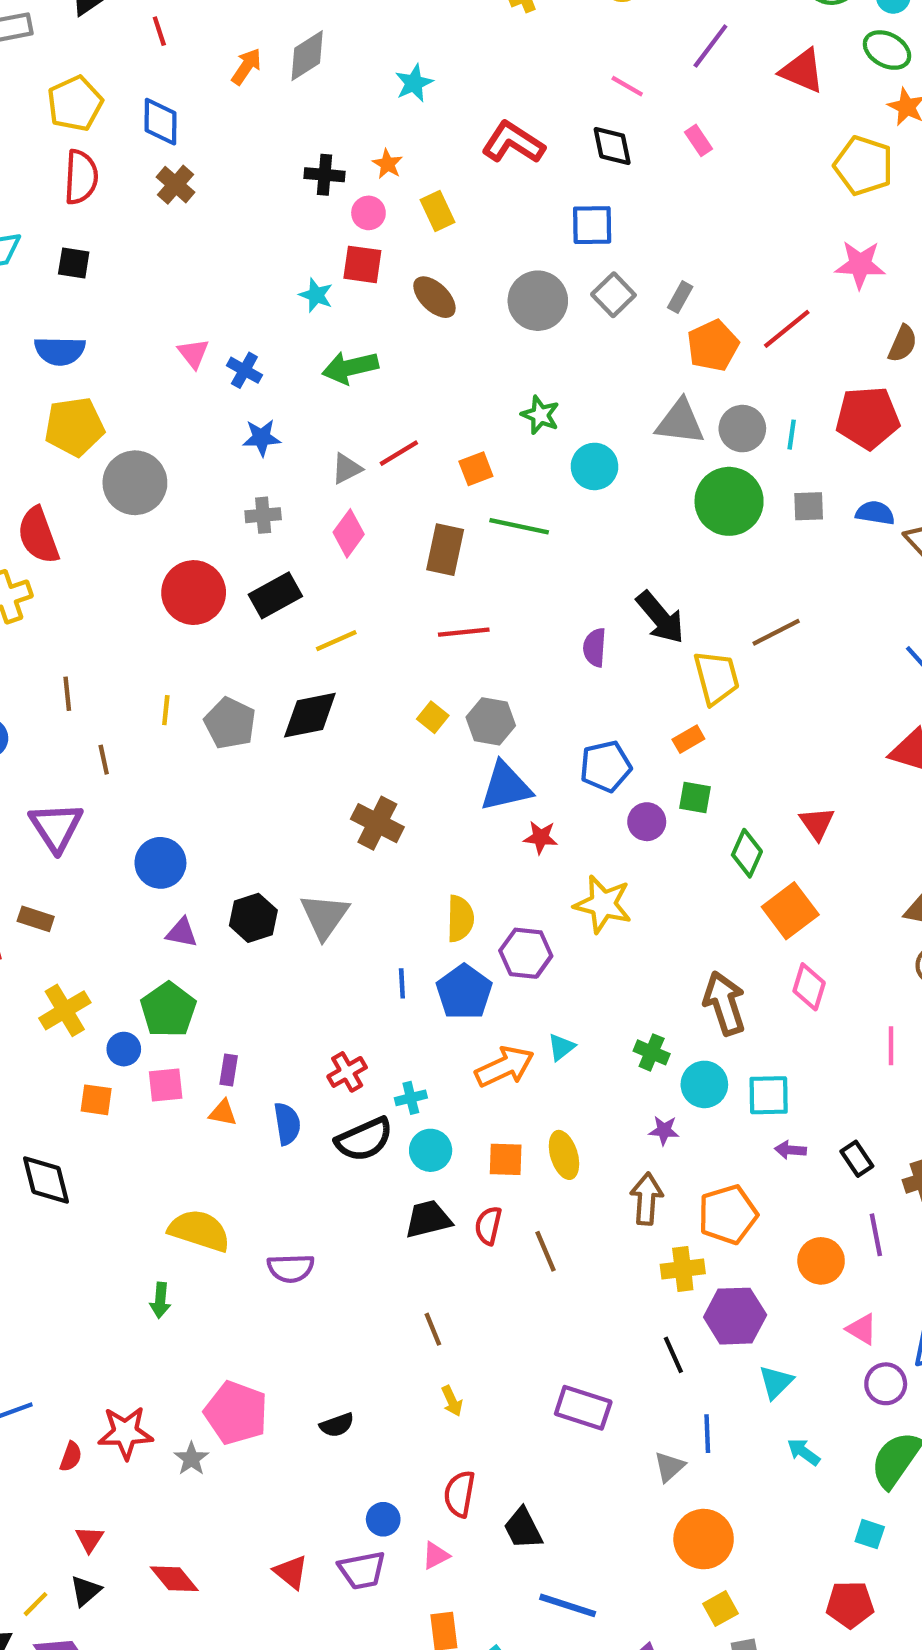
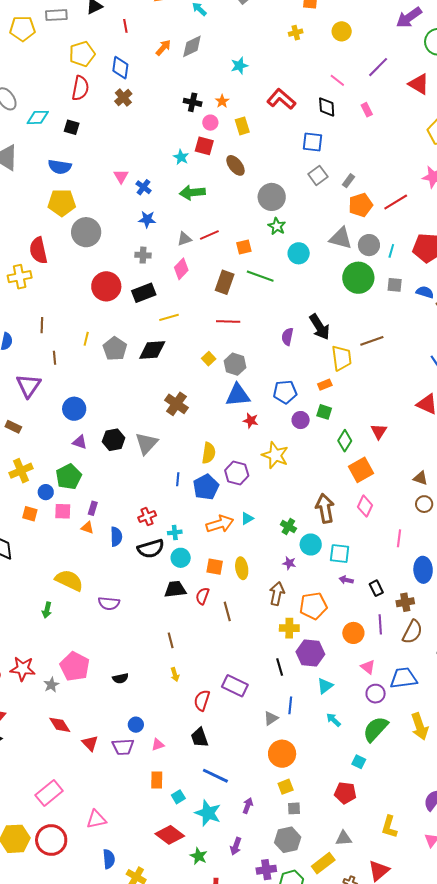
gray circle: (538, 301) -> (272, 197), moved
red semicircle: (459, 1494) -> (202, 700), moved
red diamond: (174, 1579) -> (60, 725), moved

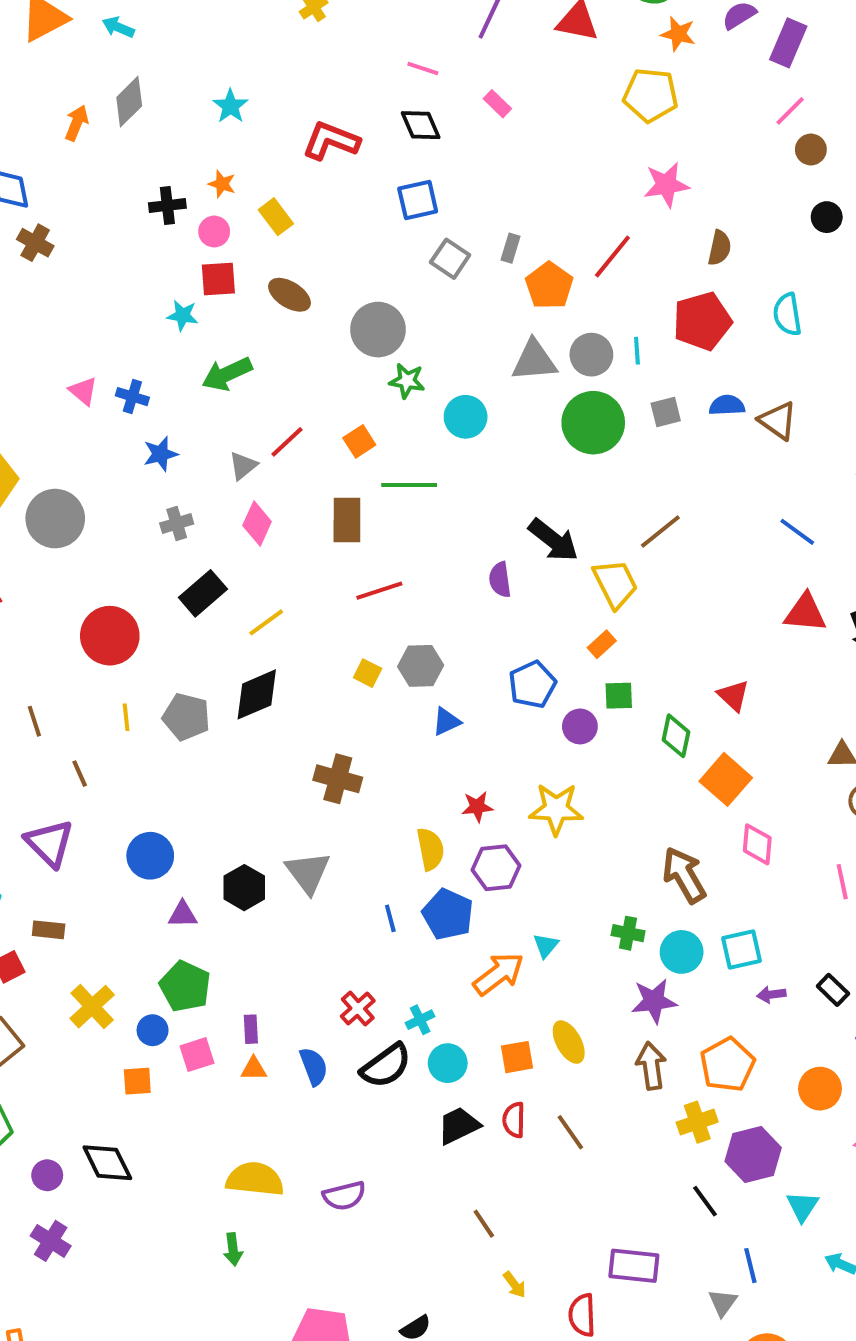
red circle: (106, 286) -> (110, 636), moved
blue triangle: (238, 395) -> (446, 722), size x0.6
red star: (251, 421) -> (477, 807), moved
purple star: (289, 563) -> (654, 1001), size x1.6

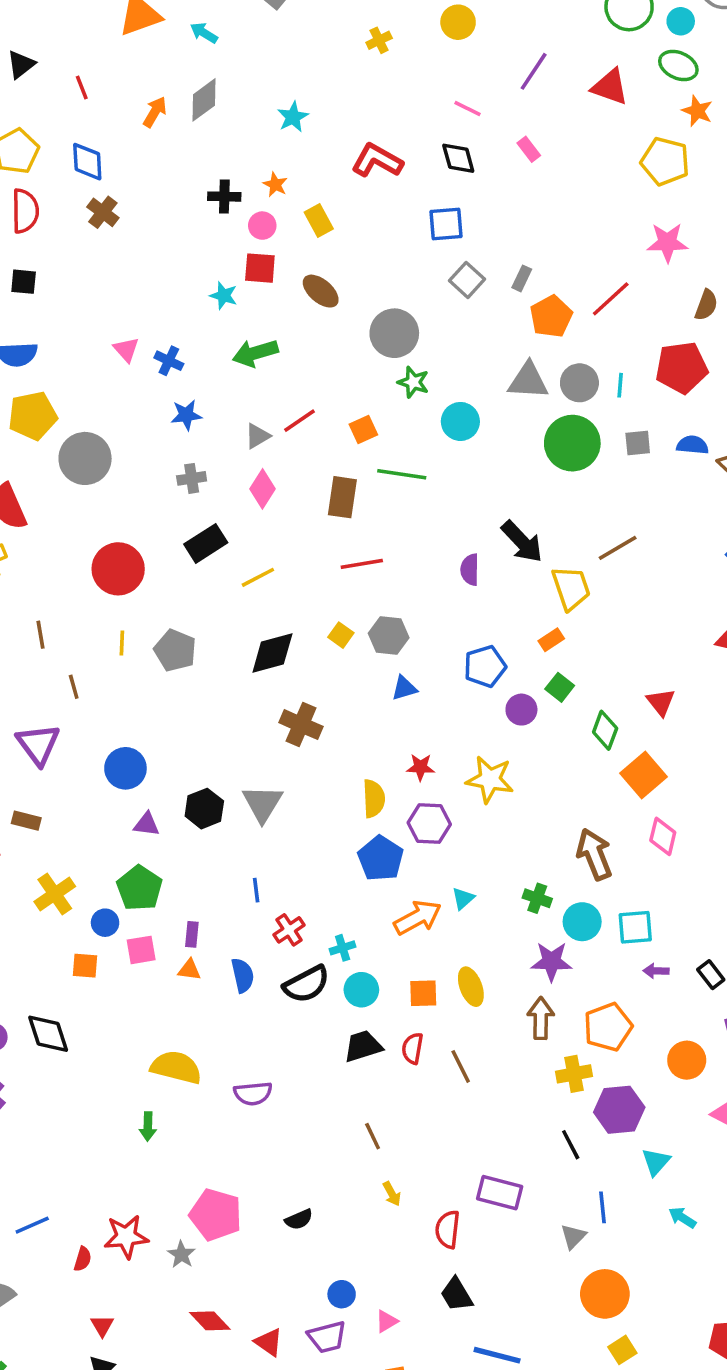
black diamond: (257, 694) -> (272, 653), moved
green square: (619, 696) -> (560, 687), turned 32
blue line: (390, 918) -> (256, 890), moved

